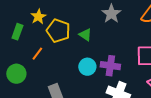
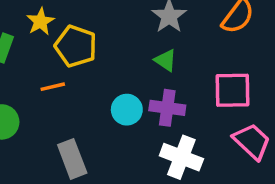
green triangle: (85, 35) -> (166, 60), moved
orange line: (37, 54) -> (53, 87), moved, turned 40

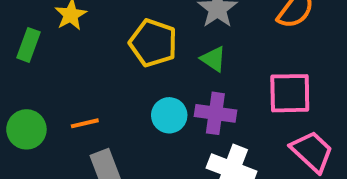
yellow pentagon: (76, 46) -> (153, 43), moved
orange line: (53, 87) -> (85, 123), moved

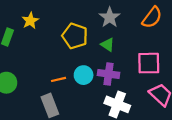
orange line: (85, 123) -> (59, 79), moved

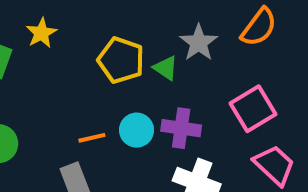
gray star: (110, 17) -> (199, 43), moved
green triangle: (107, 45) -> (166, 68), moved
pink square: (149, 63) -> (253, 109), turned -30

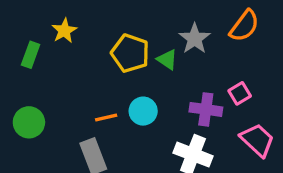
pink square: (253, 109) -> (240, 93), size x0.6
purple cross: (181, 128) -> (206, 109), moved

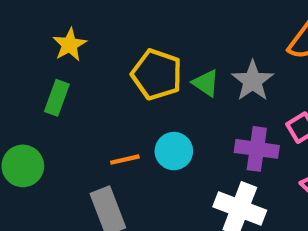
gray star: (195, 39) -> (253, 81), moved
green rectangle: (31, 55) -> (57, 98), moved

